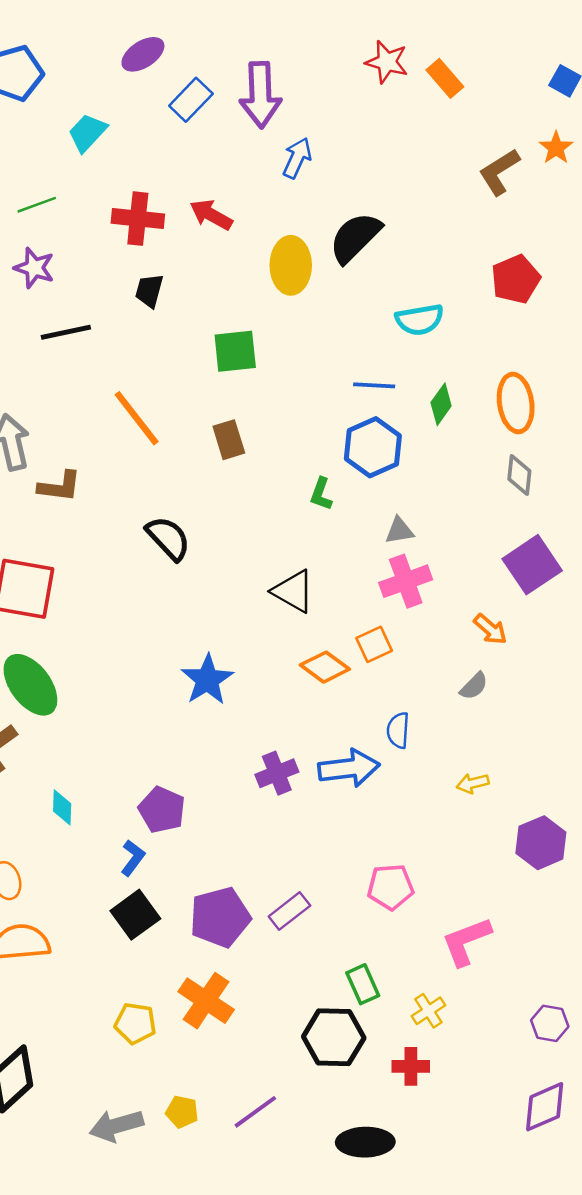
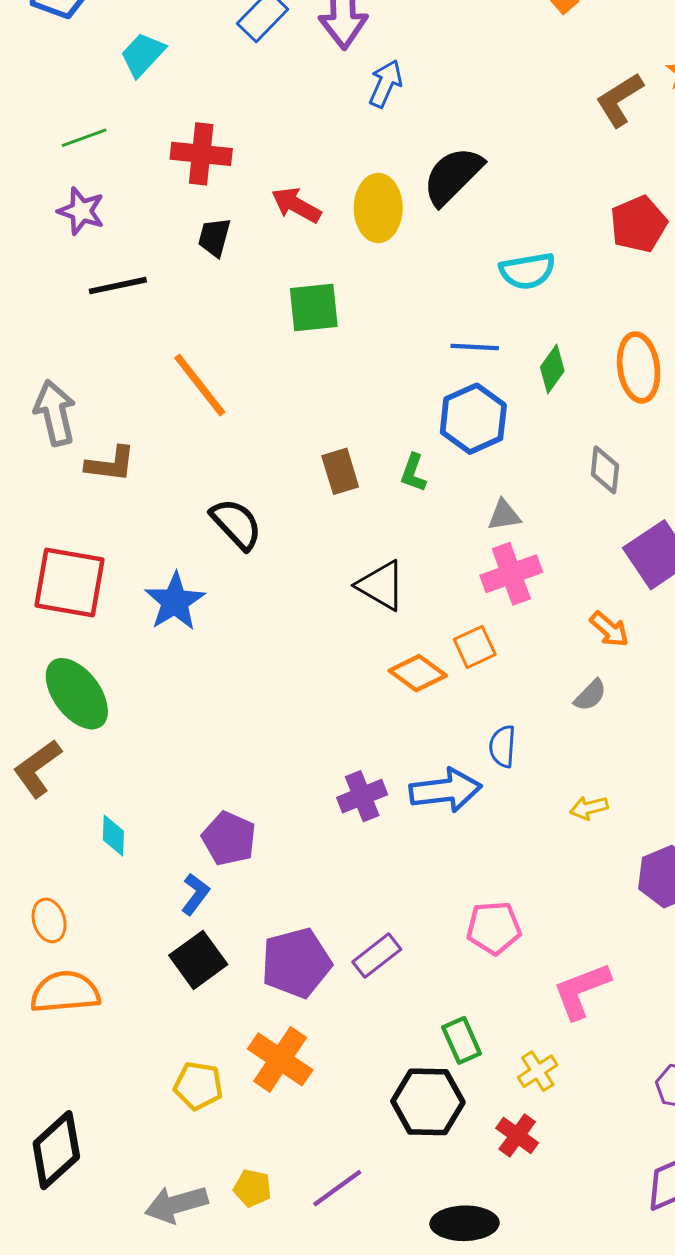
red arrow: (211, 215) -> (296, 205), moved
brown rectangle: (229, 440) -> (340, 471), moved
gray diamond: (519, 475) -> (605, 470), moved
blue star: (207, 680) -> (175, 602), moved
red cross: (411, 1066) -> (517, 1135), turned 36

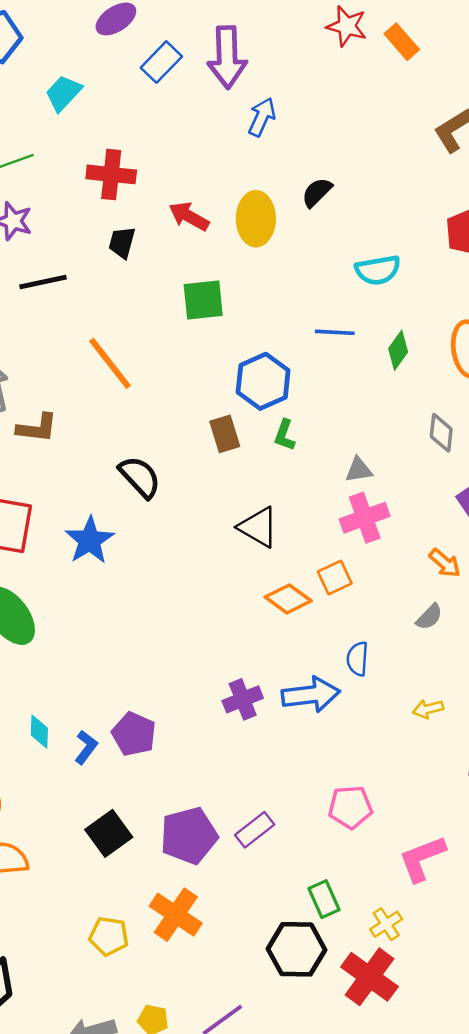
black semicircle: (453, 176) -> (317, 192), size x0.6
blue hexagon: (473, 419) -> (263, 381), moved
blue L-shape: (195, 894) -> (86, 747), moved
red cross: (517, 1135) -> (369, 977), size x1.6

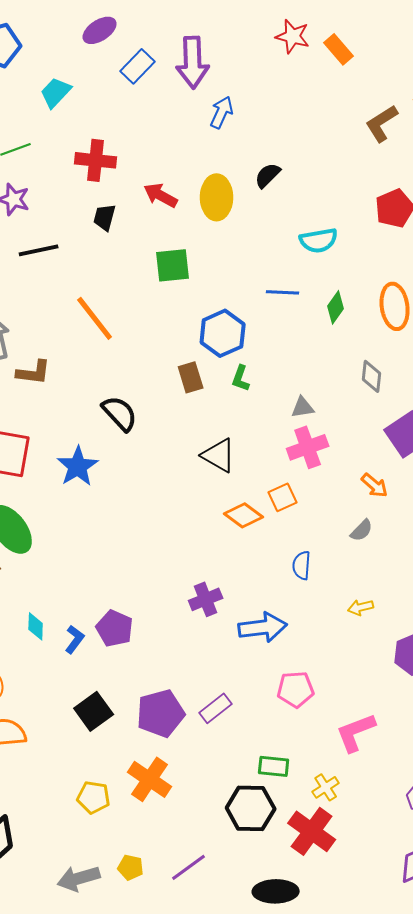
blue arrow: (311, 695) -> (263, 627), moved
green rectangle: (324, 899) -> (274, 766), turned -60

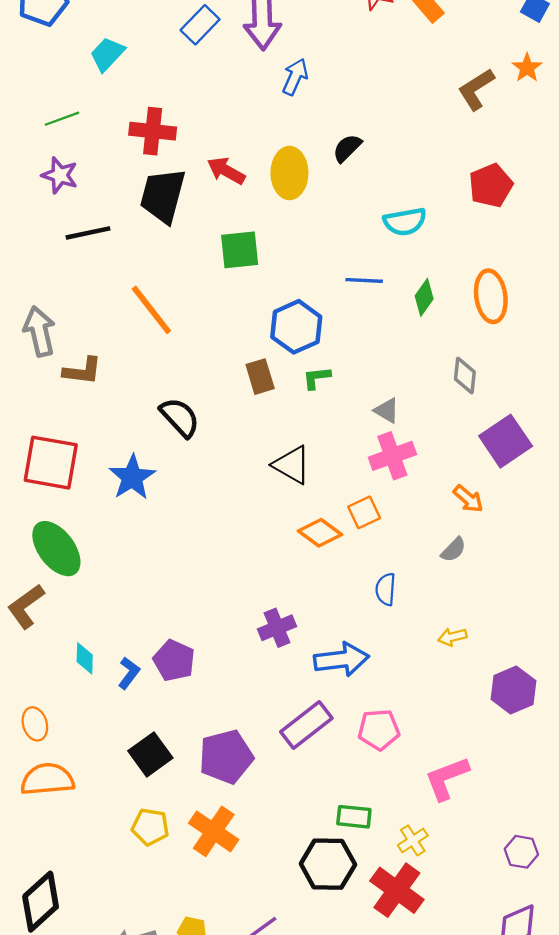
black trapezoid: (105, 217) -> (163, 196), size x1.8
green L-shape: (241, 378) -> (317, 378), turned 64
gray triangle: (303, 407) -> (387, 411), turned 40
purple rectangle: (216, 708) -> (306, 725), moved, size x1.4
yellow pentagon: (94, 797) -> (150, 827), moved

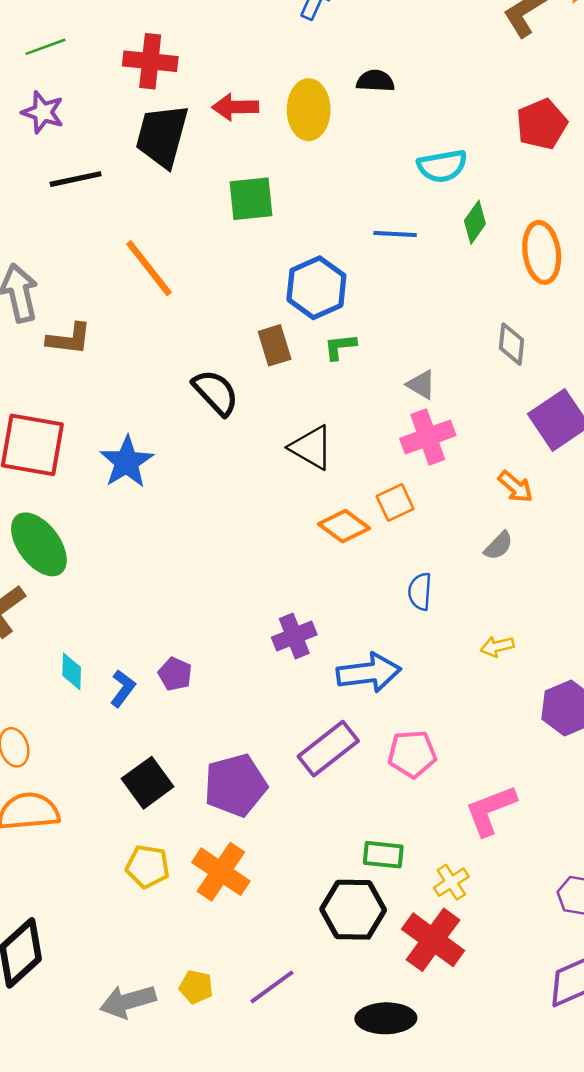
black semicircle: (347, 148) -> (375, 81), turned 48
red arrow: (226, 171) -> (235, 107), turned -30
green diamond: (424, 297) -> (475, 222), moved
black semicircle: (180, 417) -> (216, 392), moved
purple pentagon: (174, 661) -> (175, 674), size x0.7

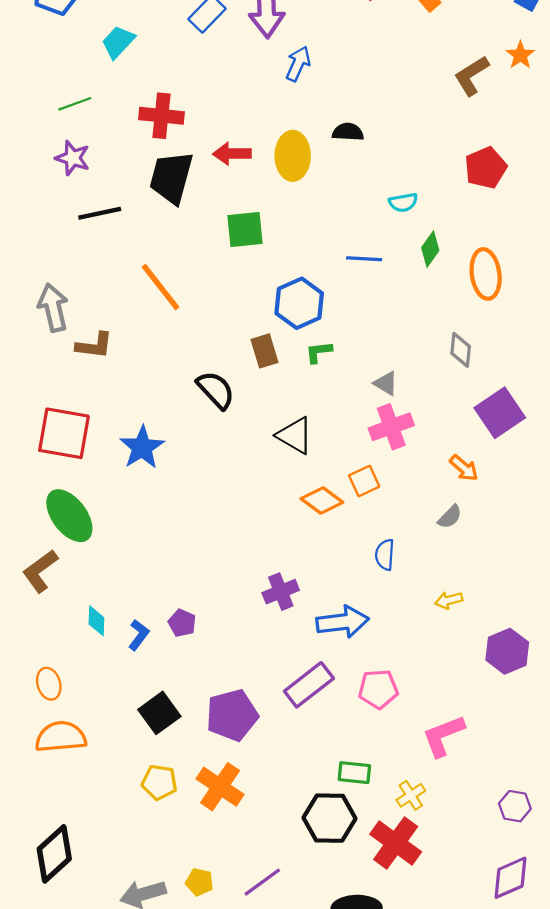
cyan semicircle: (442, 166) -> (403, 202), size x0.7

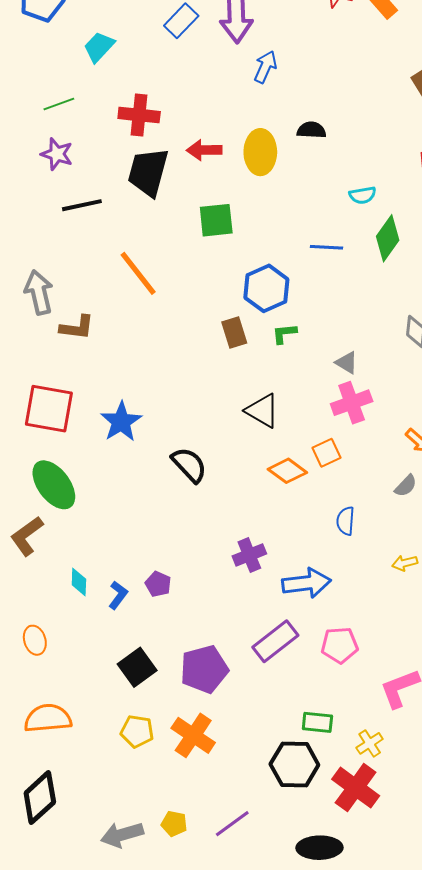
green diamond: (430, 249) -> (388, 238), size x1.4
black semicircle: (216, 390) -> (189, 465), moved
orange semicircle: (61, 737) -> (48, 718), moved

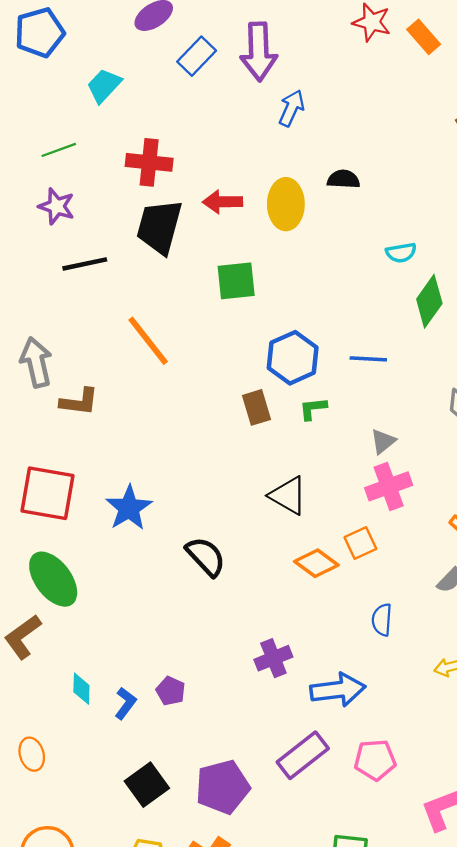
blue line: (326, 247) -> (368, 359), moved
gray triangle: (347, 363) -> (383, 441), turned 50

